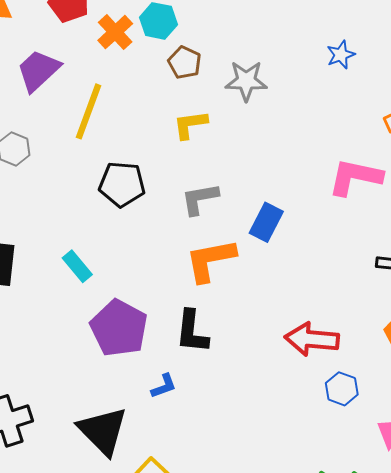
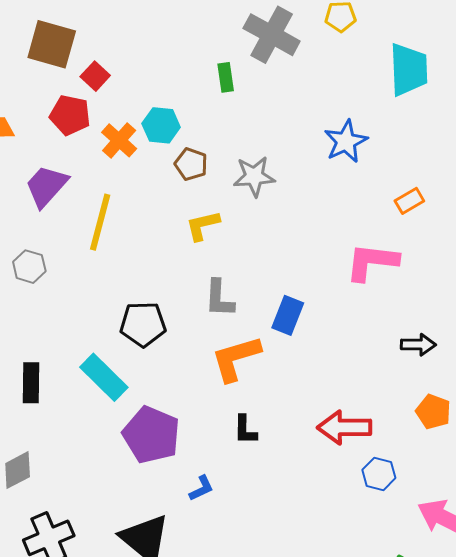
blue star: (341, 55) -> (346, 141), size x1.5
black pentagon: (122, 184) -> (143, 324), moved
gray L-shape: (200, 199) -> (219, 298), turned -72
cyan rectangle: (77, 266) -> (104, 377), size x1.5
black L-shape: (192, 332) -> (245, 430), moved, size x0.7

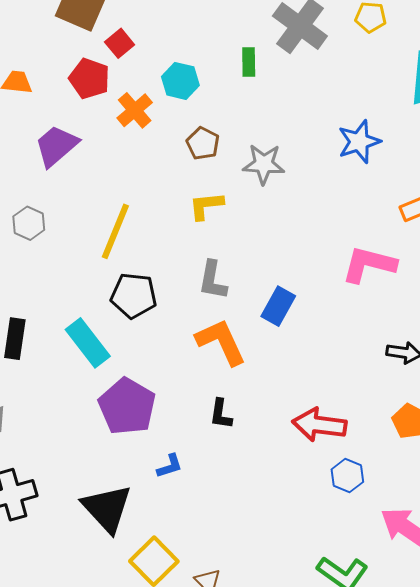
cyan hexagon: (161, 125) -> (180, 81), moved
yellow line: (100, 222) -> (115, 231), moved
orange L-shape: (236, 358) -> (221, 342), turned 74

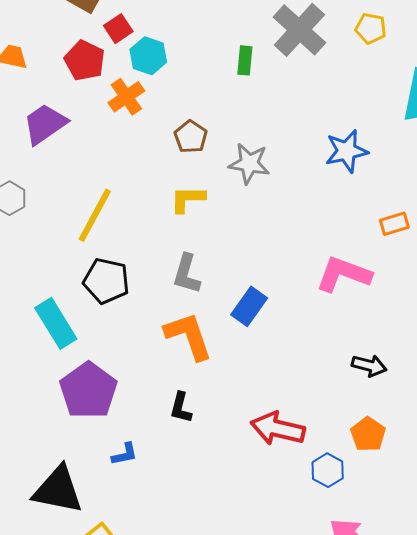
cyan hexagon: (180, 81) -> (148, 56), moved
blue hexagon: (347, 476) -> (328, 470), moved
black triangle: (107, 508) -> (58, 490), turned -42

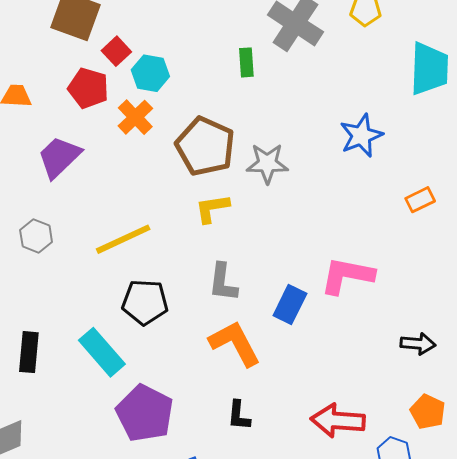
brown pentagon: (191, 137) -> (205, 146), size x1.8
yellow line: (95, 215) -> (123, 239), turned 46
pink L-shape: (344, 274) -> (347, 276), moved

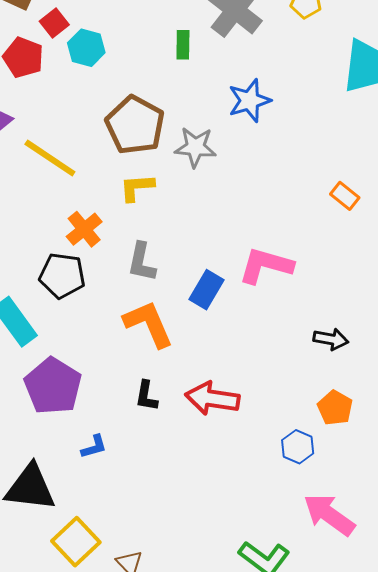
orange cross: (135, 117) -> (84, 229), moved
blue star: (361, 136) -> (249, 101), moved
orange rectangle: (420, 200) -> (345, 196), turned 60
yellow line: (123, 239) -> (50, 158), moved, turned 54
red arrow: (338, 421) -> (212, 398), moved

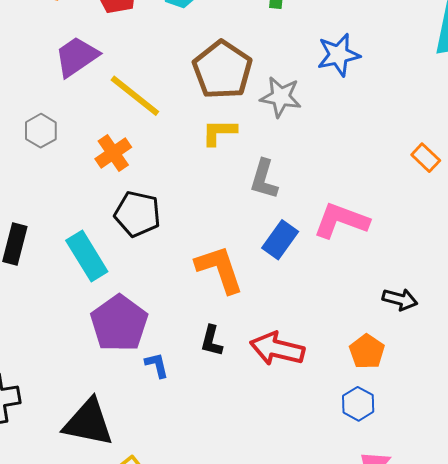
orange cross: (84, 229) -> (113, 153), moved
gray L-shape: (142, 262) -> (264, 179), moved
orange pentagon: (335, 408) -> (367, 352), moved
blue L-shape: (94, 447) -> (157, 365), moved, turned -92

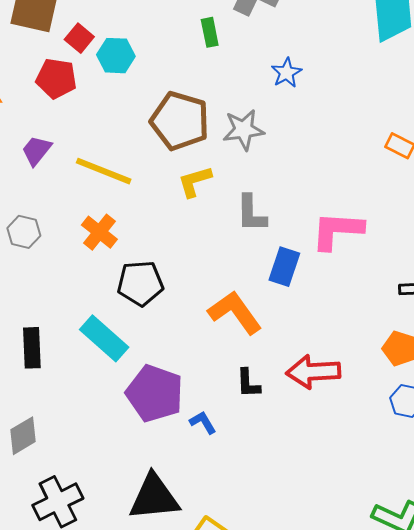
blue star: (338, 55) -> (286, 73), size x0.7
purple trapezoid: (77, 57) -> (36, 151), size x0.7

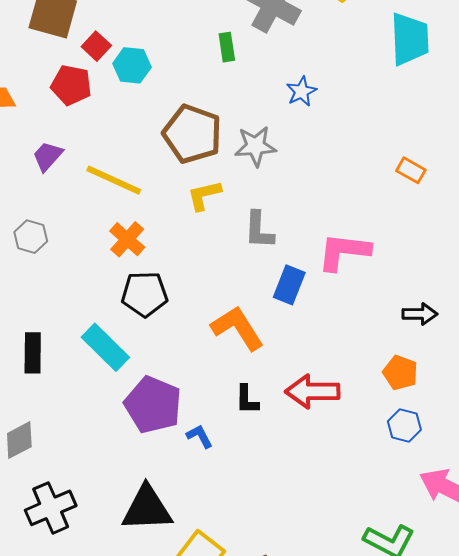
orange cross: (99, 232) -> (127, 239), moved

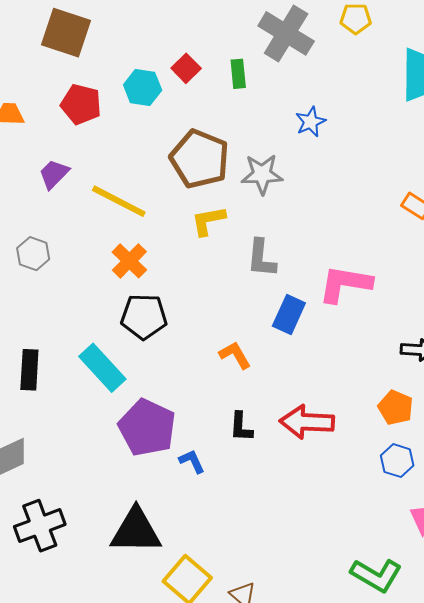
red square: (96, 46) -> (186, 68), moved
orange L-shape: (237, 328) -> (235, 355), size x0.6

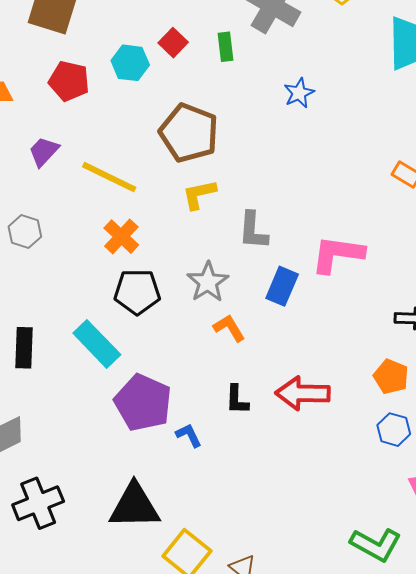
gray star: (262, 174) -> (208, 282), moved, turned -30

